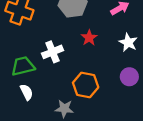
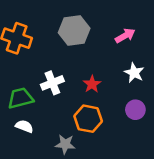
red star: (89, 38) -> (92, 84), moved
white semicircle: (27, 92) -> (24, 126), turned -42

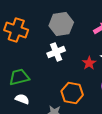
white cross: (52, 83) -> (56, 52), moved
red star: (92, 84) -> (89, 63), moved

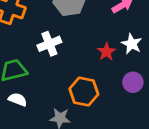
white cross: (56, 52) -> (49, 44), moved

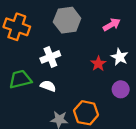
orange hexagon: (84, 92) -> (86, 113), moved
white semicircle: (18, 99) -> (48, 86), moved

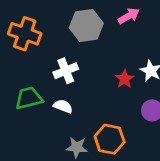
pink arrow: (112, 25) -> (129, 16), moved

